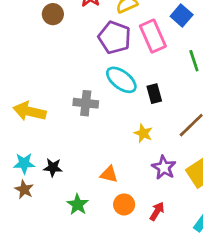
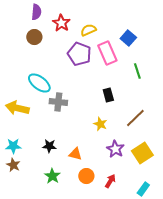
cyan ellipse: (121, 80) -> (39, 83), moved
black star: (53, 168) -> (49, 146), moved

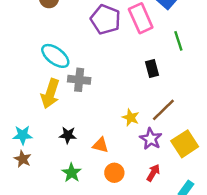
black rectangle: (108, 95) -> (152, 68), moved
yellow arrow: (17, 108) -> (50, 94), moved, turned -85
brown line: (135, 118) -> (163, 110), moved
yellow star: (100, 124) -> (131, 117), moved
red arrow: (110, 181) -> (153, 173), moved

